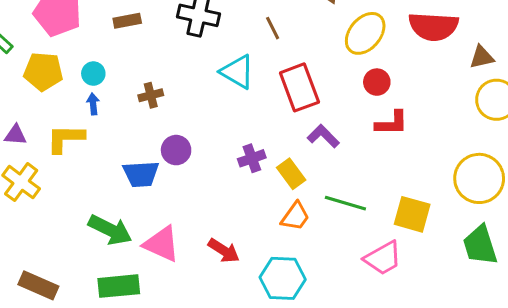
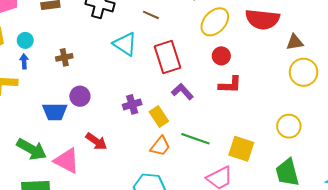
brown line: (273, 28) -> (151, 15), turned -42
yellow circle: (479, 178) -> (289, 126), size x0.7
red arrow: (224, 251) -> (96, 141), moved

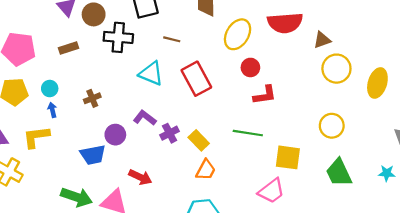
purple L-shape: (182, 92) -> (145, 118), moved
green line: (195, 139) -> (248, 133), moved

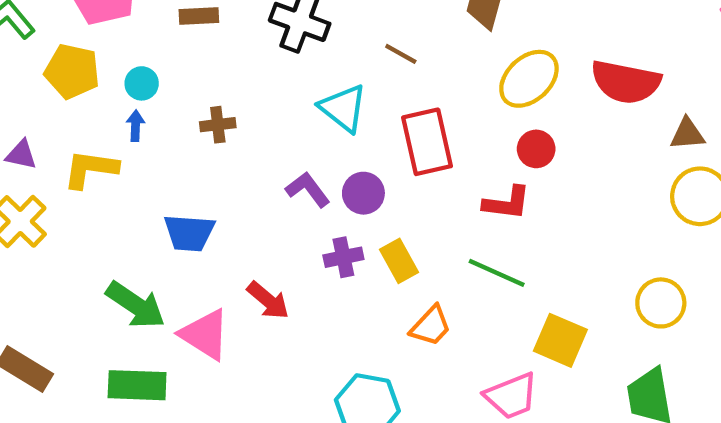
red L-shape: (265, 95) -> (507, 203), moved
purple cross: (170, 133) -> (343, 257), moved
purple circle: (115, 135) -> (363, 193), moved
orange trapezoid: (206, 170) -> (431, 326), moved

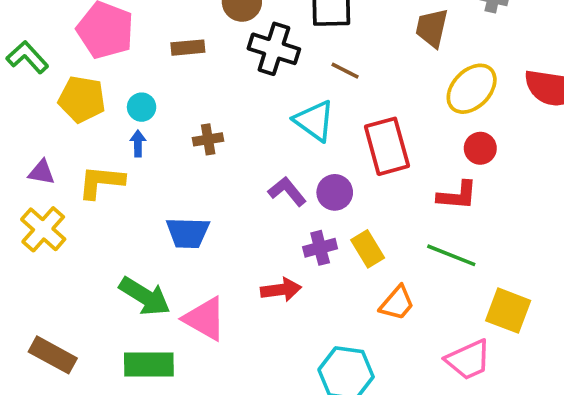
brown line: (401, 54) -> (345, 71), moved
red arrow: (268, 300) -> (281, 290), moved, turned -45

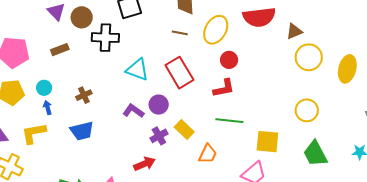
brown line: (345, 71) -> (180, 33), moved
blue trapezoid: (188, 233) -> (82, 131), moved

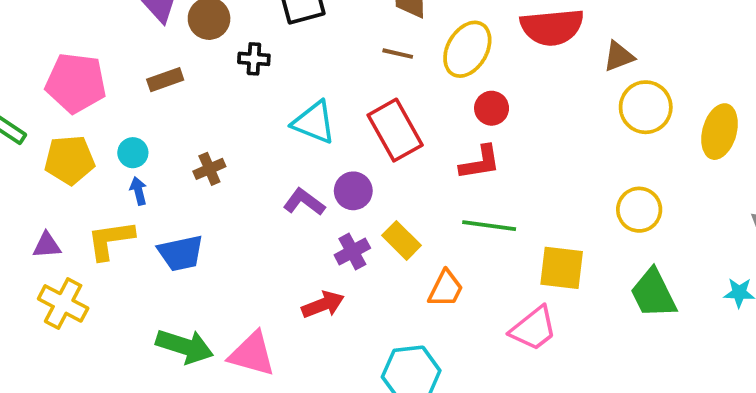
black cross: (105, 38) -> (254, 59), size x0.6
blue trapezoid: (82, 131) -> (181, 253), moved

